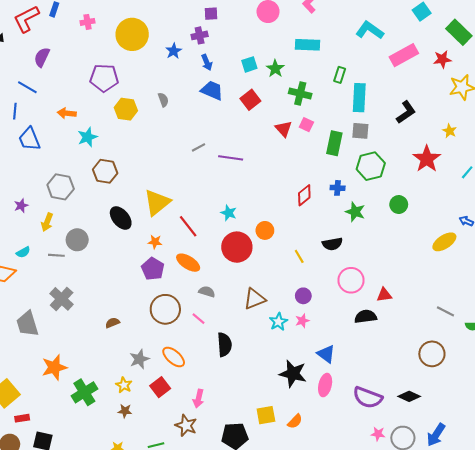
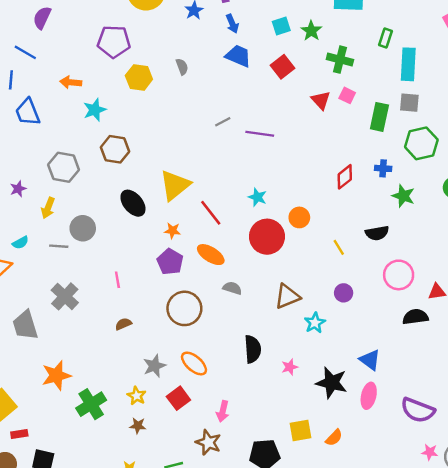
pink line: (199, 319) -> (117, 280), moved, turned 40
pink star: (302, 321) -> (290, 367), moved

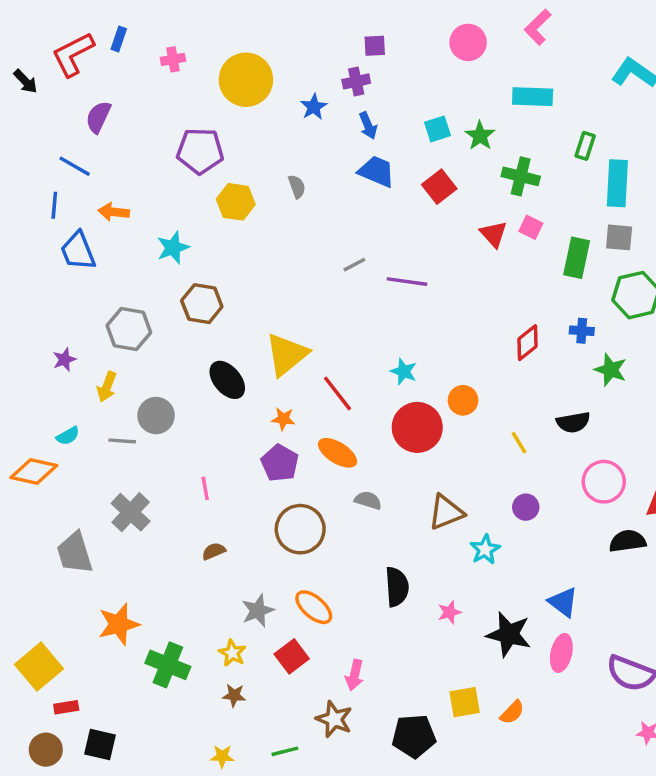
orange arrow: (71, 82) -> (114, 212), moved
green cross: (91, 404) -> (168, 665), turned -36

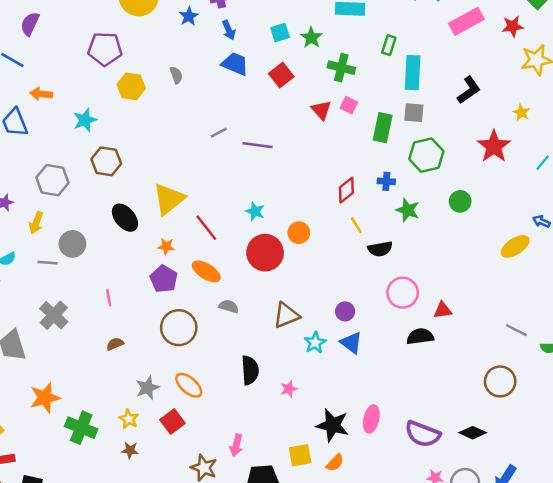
yellow line: (519, 443) -> (356, 225), moved
blue triangle: (563, 602) -> (351, 343), moved
black star: (509, 634) -> (333, 425), moved
pink arrow: (354, 675) -> (236, 445), moved

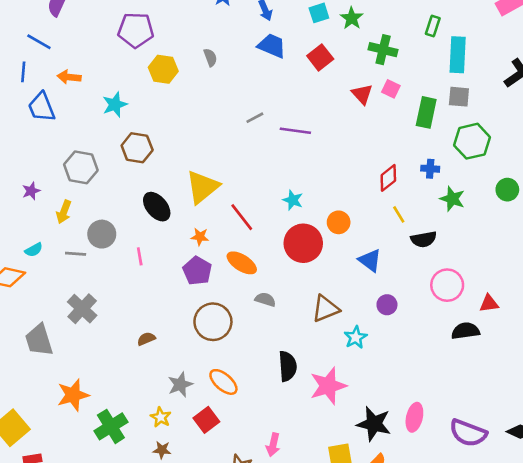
pink line: (109, 298) -> (140, 256), moved
blue triangle: (351, 343) -> (370, 260), moved
pink star: (289, 389) -> (328, 386), size x2.0
green cross: (81, 428) -> (111, 426), turned 36

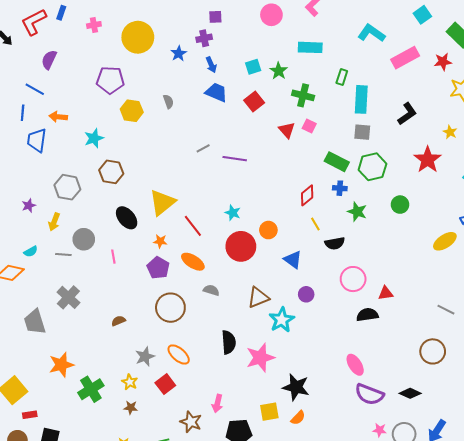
blue trapezoid: (42, 107) -> (37, 140), turned 30
green rectangle: (426, 112) -> (337, 162), moved, turned -75
cyan star: (356, 337) -> (282, 320), size x1.4
pink ellipse: (414, 417) -> (355, 365), moved, turned -45

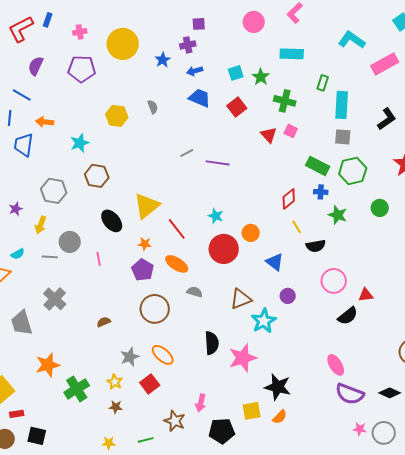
blue arrow: (211, 65) -> (195, 71), turned 98
purple pentagon: (110, 80) -> (82, 69), moved
black semicircle: (367, 315) -> (348, 316), turned 150

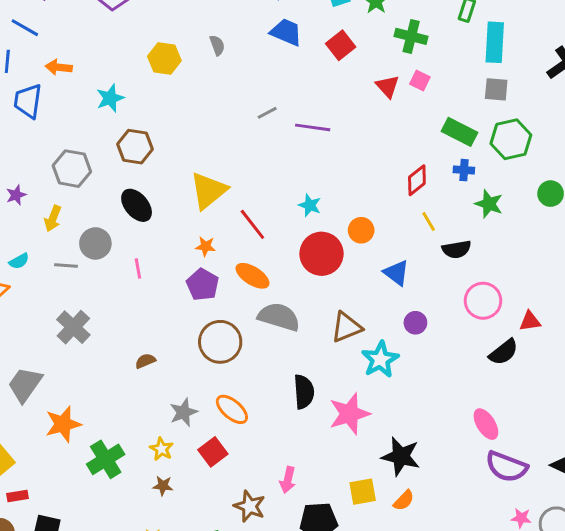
black ellipse: (112, 221) -> (137, 205), moved
gray semicircle: (195, 292) -> (279, 317), size x1.8
gray trapezoid: (22, 323) -> (25, 384), moved, turned 52

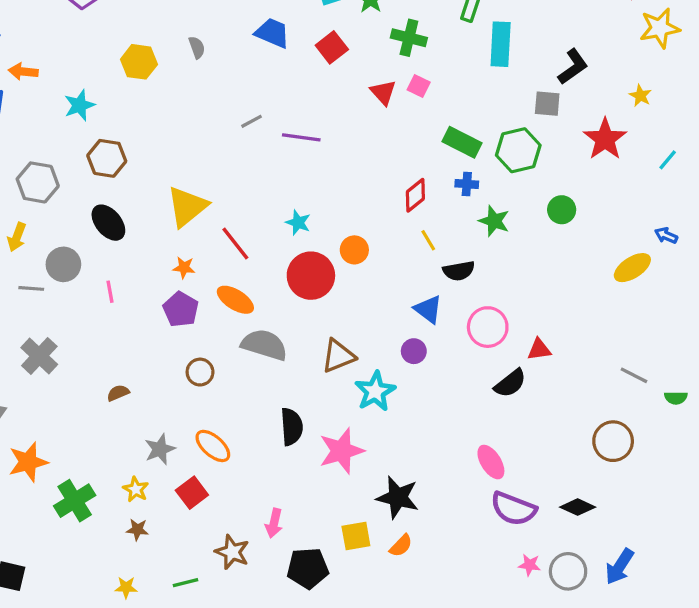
gray square: (496, 89) -> (547, 104), moved
blue triangle: (396, 273) -> (428, 309), moved
brown circle: (220, 342) -> (200, 372), size x0.6

